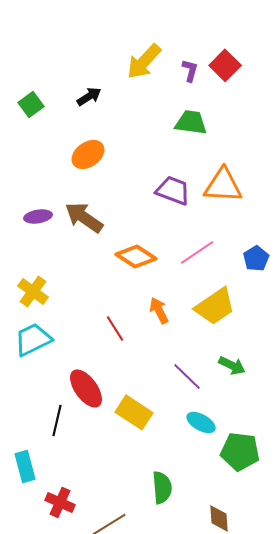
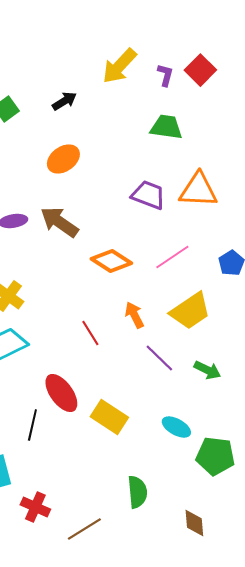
purple line: (187, 376) -> (159, 358), moved

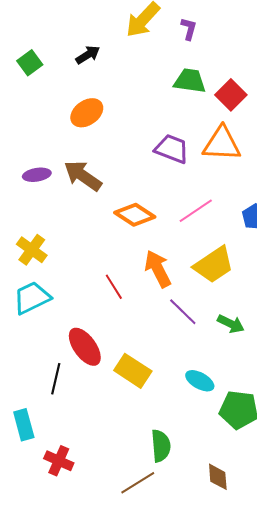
red square: (200, 70) -> (231, 95), moved
orange arrow: (134, 315) -> (158, 269), size x1.4
brown line: (84, 529) -> (138, 483), moved

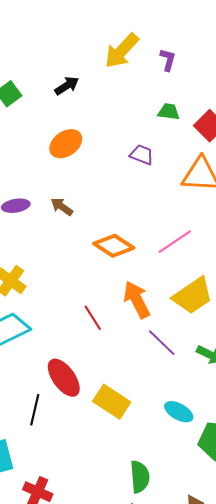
green trapezoid: (190, 81) -> (169, 112), size x0.7
purple trapezoid: (172, 149) -> (142, 155), moved, size x0.7
brown arrow: (83, 176) -> (62, 207), size x0.6

